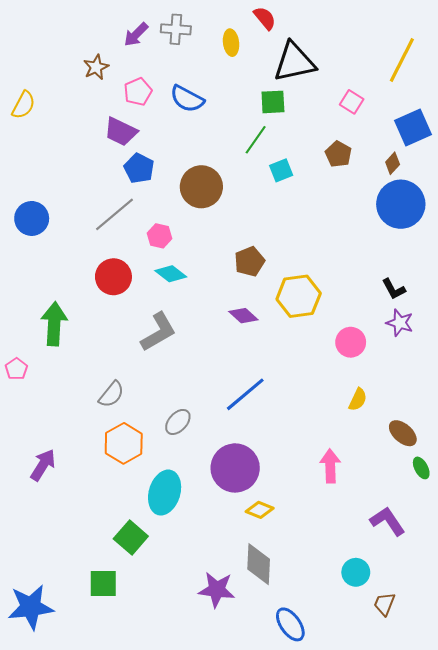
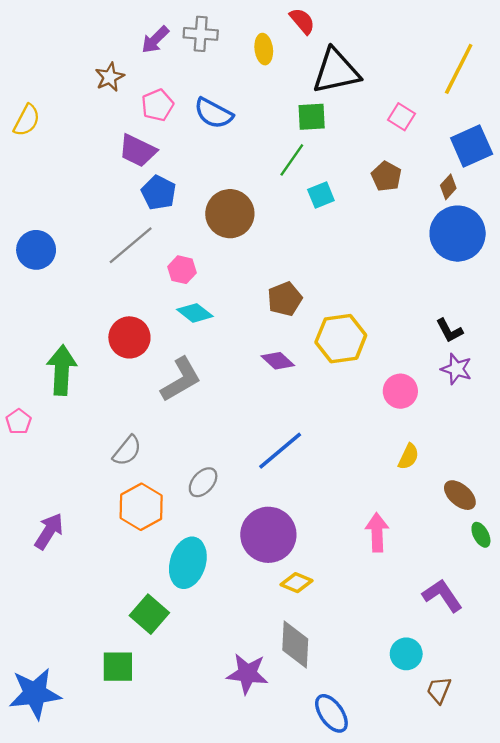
red circle: (113, 277) -> (129, 337), moved

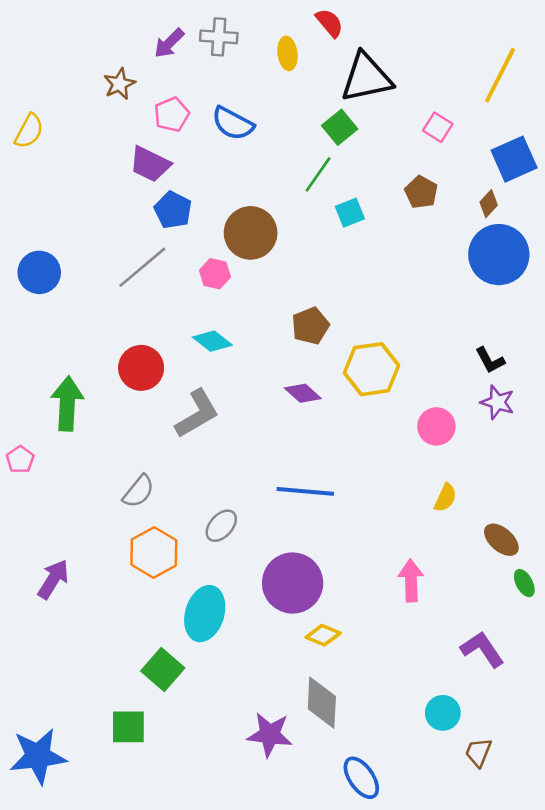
green square: (312, 117) -> (340, 127), turned -36
pink hexagon: (182, 270) -> (215, 274), moved
blue line: (280, 451) -> (305, 491), turned 45

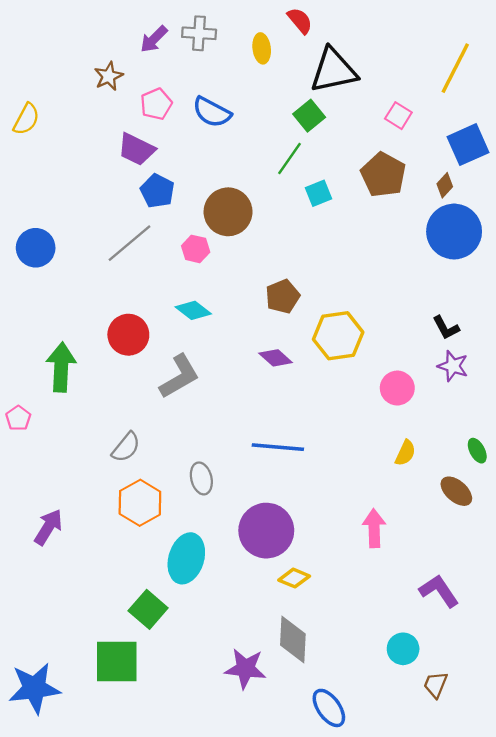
brown pentagon: (421, 192) -> (383, 175), size x1.5
gray ellipse: (221, 526) -> (201, 478), turned -56
green ellipse: (524, 583) -> (477, 451), moved
green square: (128, 727) -> (117, 662), size x1.4

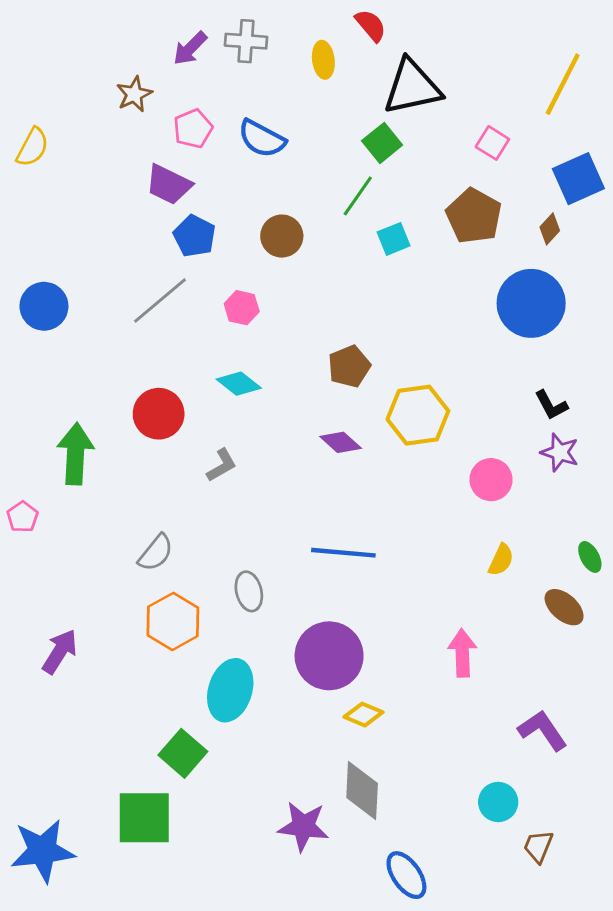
brown circle: (228, 212) -> (282, 236), moved, size x0.7
blue circle: (454, 232) -> (531, 303), moved
gray L-shape: (179, 376) -> (222, 465), size x0.6

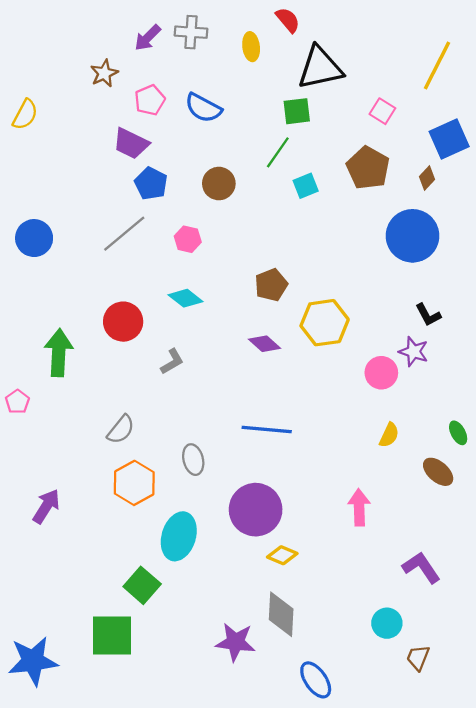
green square: (382, 143) -> (297, 111), turned 32
purple star: (560, 452) -> (414, 352), moved

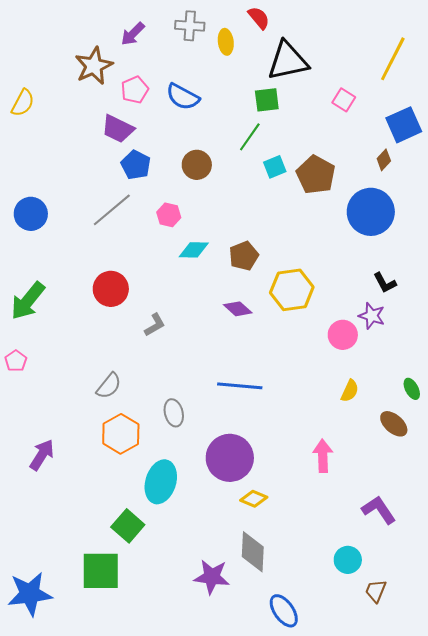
gray cross: (191, 32) -> (190, 26), moved
brown star: (104, 73) -> (94, 66), size x1.5
brown pentagon: (368, 168) -> (316, 175), moved
cyan diamond: (185, 298) -> (194, 250), moved, turned -36
green arrow: (59, 353) -> (28, 301), moved, turned -144

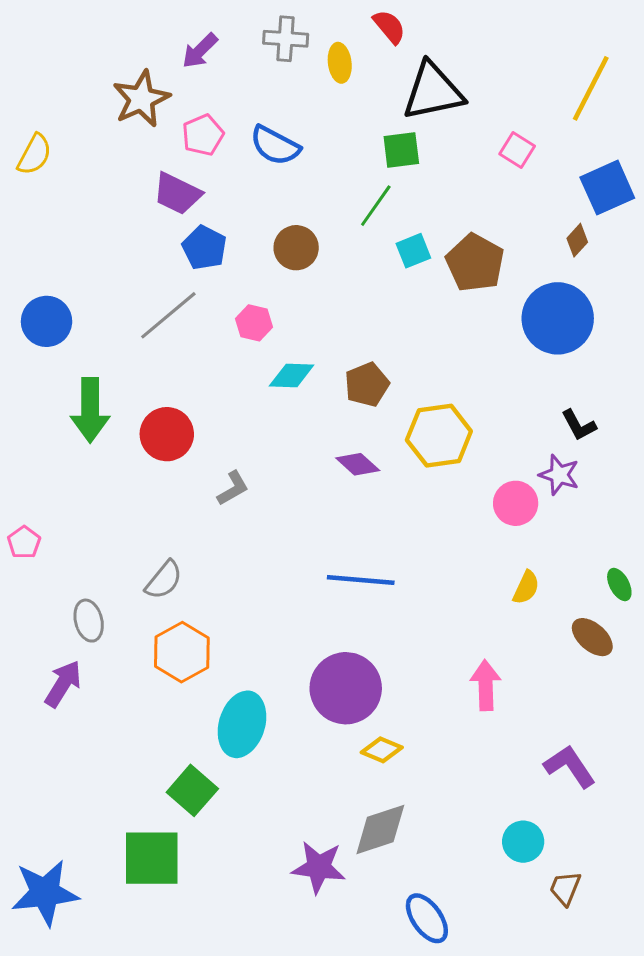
green arrow: (28, 301) -> (90, 410), moved, turned -39
gray ellipse: (174, 413) -> (89, 621), moved
gray diamond: (253, 552) -> (380, 830), turned 69

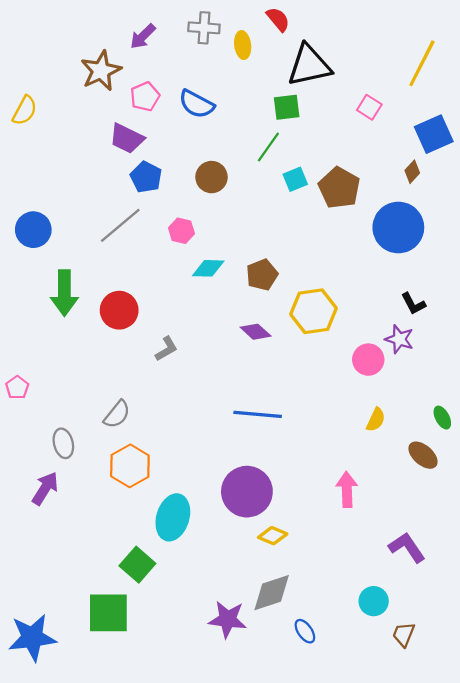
blue ellipse: (427, 918) -> (305, 631), moved, size x0.7

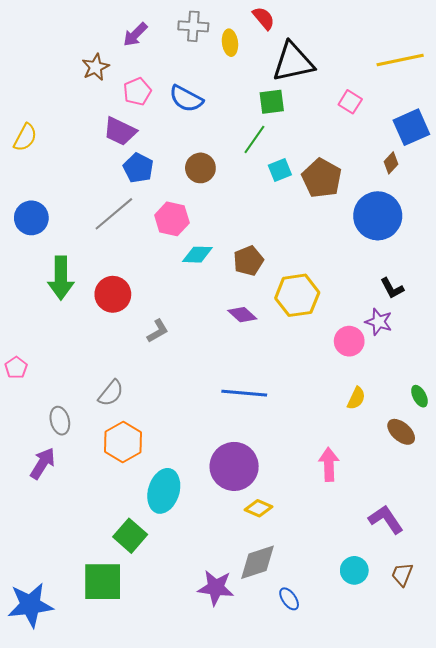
yellow line: (422, 63) -> (400, 60), turned 51
brown star: (101, 71) -> (96, 67), size x0.7
yellow semicircle: (25, 110) -> (25, 137), moved
pink hexagon: (181, 231) -> (172, 219), size x1.4
brown trapezoid: (404, 634) -> (402, 574), moved

